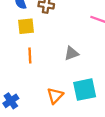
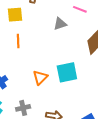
gray triangle: (71, 53) -> (60, 24), moved

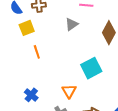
orange triangle: (40, 78) -> (69, 91), moved

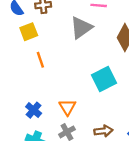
gray triangle: (72, 24) -> (81, 28), size x1.5
orange triangle: (69, 91) -> (67, 107), moved

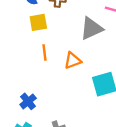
orange triangle: (67, 107) -> (73, 60), moved, turned 30

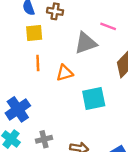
blue cross: (28, 101) -> (18, 109), size x1.5

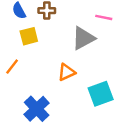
orange line: (38, 63) -> (12, 67), moved, turned 49
blue cross: (18, 109) -> (37, 109), moved

